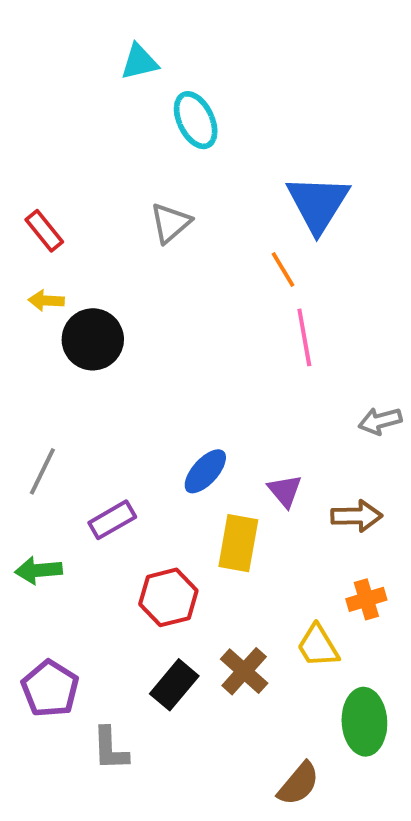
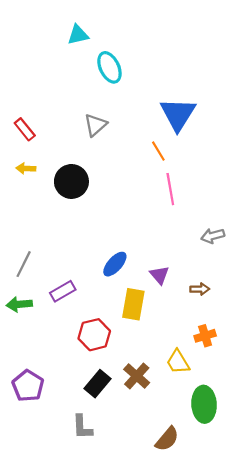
black circle: (93, 339) -> (71, 181), moved
brown arrow: (357, 516) -> (200, 289), size x0.7
green arrow: (38, 570) -> (19, 304), moved
gray L-shape: (110, 749) -> (82, 427), moved

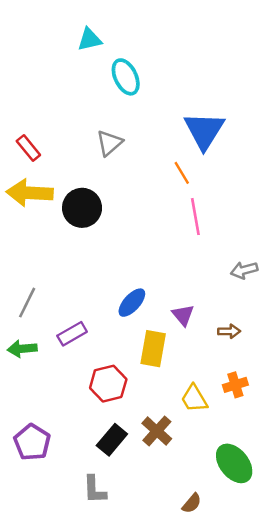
yellow arrow: (26, 168) -> (30, 193), size x2.0
yellow trapezoid: (178, 362) -> (194, 399), moved
green ellipse: (204, 404) -> (234, 463), turned -36
brown semicircle: (167, 439) -> (192, 503), size x0.7

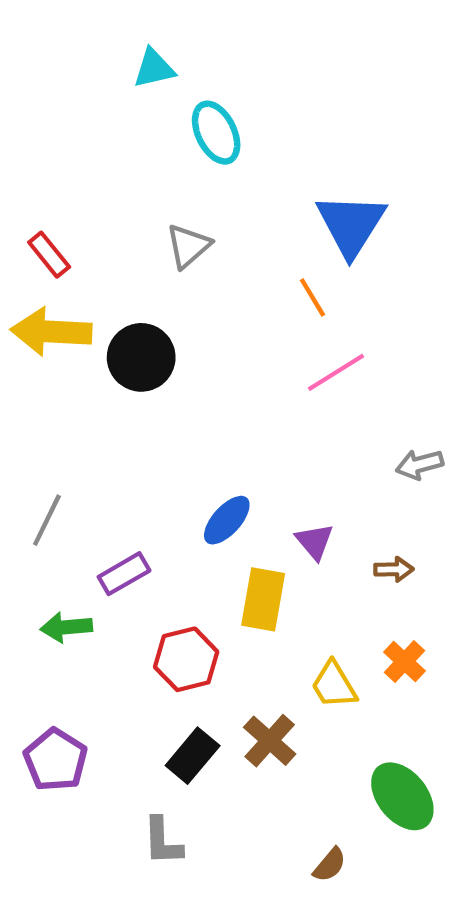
pink line: (195, 217) -> (336, 372), turned 68
green arrow: (22, 349) -> (66, 627), moved
orange cross: (235, 385) -> (405, 661), turned -30

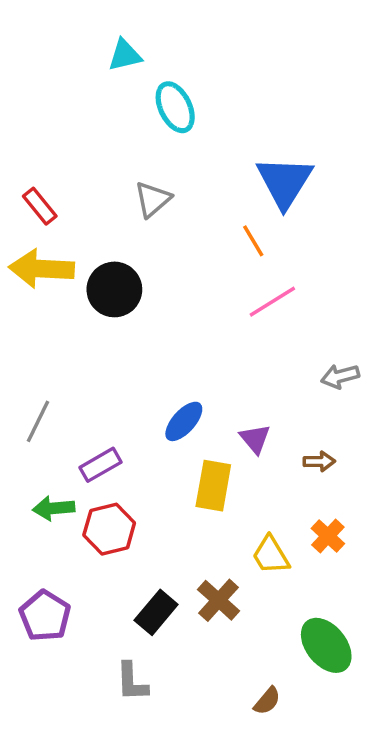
red hexagon: (186, 659) -> (109, 529), moved

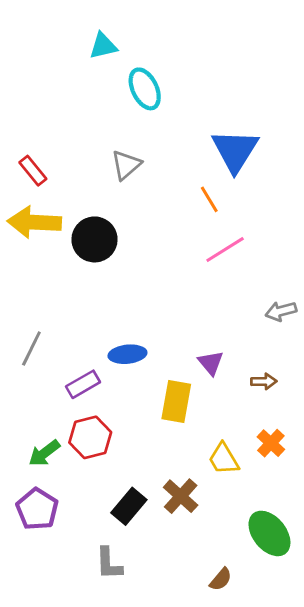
blue ellipse: (184, 421) -> (127, 354), moved, turned 42
green arrow: (54, 508) -> (44, 453), moved, turned -32

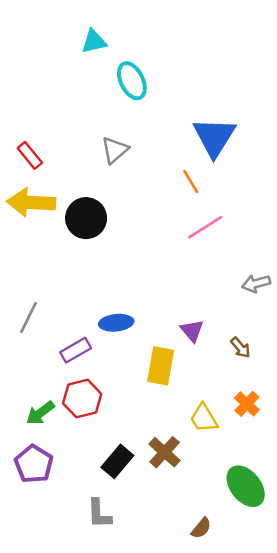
brown arrow: (264, 381) -> (240, 348), turned 50

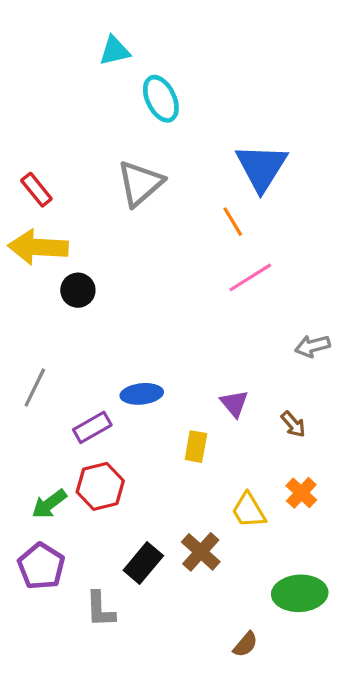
gray triangle: (115, 150) -> (140, 183), size x1.4
black circle: (86, 218) -> (78, 290), moved, size x0.7
yellow rectangle: (161, 366) -> (196, 447), size x0.7
green ellipse: (246, 486) -> (300, 593), turned -54
gray L-shape: (99, 514) -> (100, 609), moved

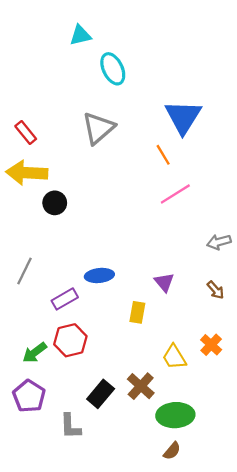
brown arrow: (293, 424) -> (216, 290), moved
green ellipse: (300, 593) -> (175, 415), moved

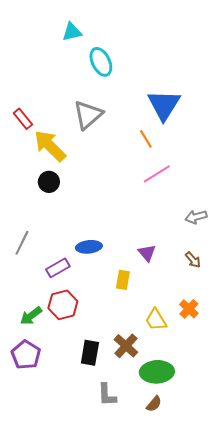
yellow arrow: (27, 173) -> (50, 146), moved, turned 42
black rectangle: (101, 394) -> (90, 353), turned -30
gray L-shape: (70, 426) -> (107, 395), moved

